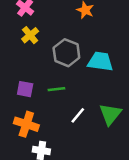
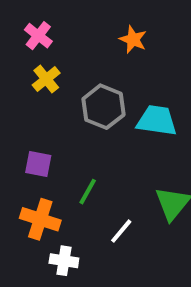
green line: (56, 89) -> (88, 192), moved, turned -54
white line: (78, 115) -> (121, 231), moved

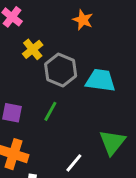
yellow cross: (46, 79) -> (33, 49), moved
green line: (88, 192) -> (50, 111), moved

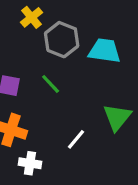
green line: (50, 111) -> (51, 84), turned -72

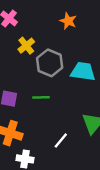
green line: (51, 84) -> (41, 97), turned -49

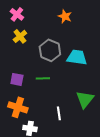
yellow cross: (26, 46) -> (20, 36), moved
white line: (61, 140) -> (59, 113), turned -48

